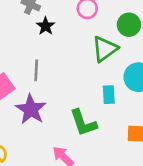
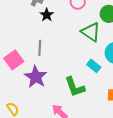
green triangle: (105, 49) -> (91, 32), turned -50
cyan rectangle: (109, 95) -> (94, 66), turned -48

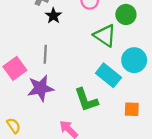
cyan rectangle: (94, 66) -> (108, 75), size x1.5
purple star: (36, 77) -> (41, 88), turned 30

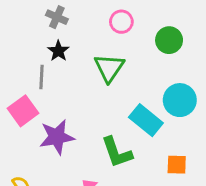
black star: (53, 16) -> (58, 51), moved
green triangle: (105, 36) -> (109, 68), moved, turned 30
gray line: (45, 54) -> (41, 77), moved

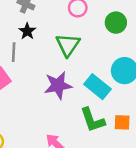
purple star: (57, 137) -> (58, 85), moved
green L-shape: (117, 152) -> (92, 120), moved

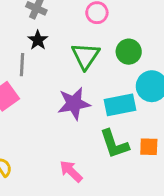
green circle: (116, 23) -> (129, 52), moved
cyan rectangle: (97, 87) -> (120, 105), turned -50

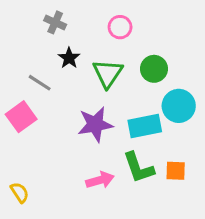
black star: (38, 40) -> (69, 58), moved
gray line: (22, 65) -> (40, 83), turned -60
pink arrow: (71, 171) -> (100, 180), moved, turned 120

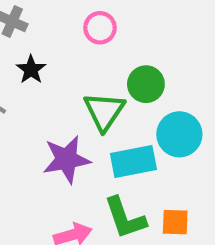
green triangle: (108, 73) -> (104, 111), moved

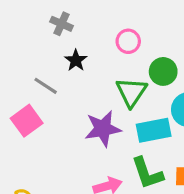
pink circle: (100, 28) -> (128, 41), moved

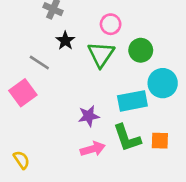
green triangle: (131, 92) -> (101, 54), moved
purple star: (103, 129) -> (89, 116), moved, size x0.7

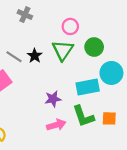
black star: (65, 41) -> (35, 56), moved

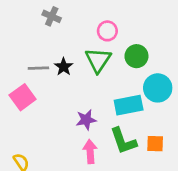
gray line: (14, 57) -> (38, 68), turned -35
pink arrow: (56, 125) -> (90, 152), turned -78

